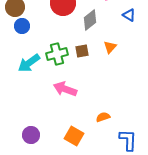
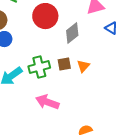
orange triangle: (110, 47) -> (83, 66), moved

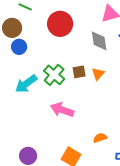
gray diamond: (72, 33) -> (99, 41), moved, turned -60
green cross: (39, 67) -> (54, 75), turned -35

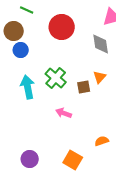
brown square: (79, 72) -> (84, 87), moved
cyan arrow: (26, 84) -> (28, 87), turned 115
pink arrow: (62, 110) -> (64, 113), size x0.7

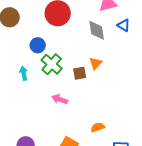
blue circle: (21, 50) -> (38, 45), moved
cyan arrow: (28, 87) -> (24, 73), size x0.6

